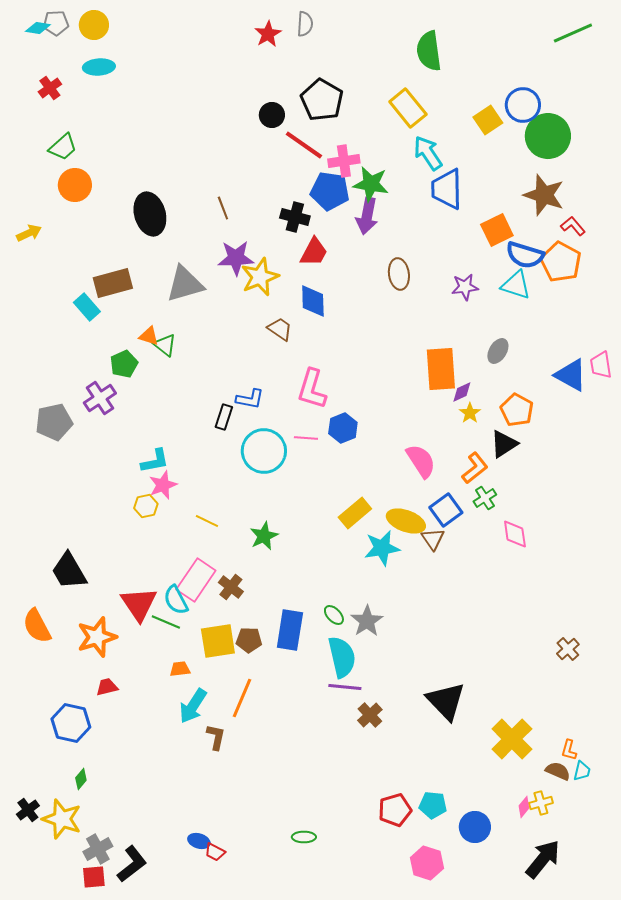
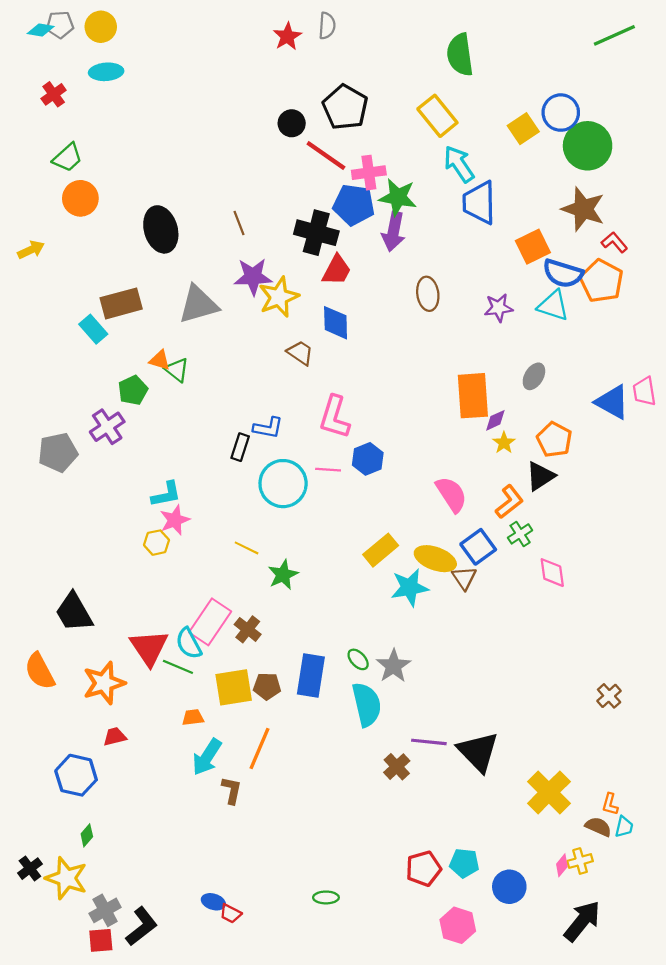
black cross: (295, 217) -> (316, 233), size x1.4
yellow line: (207, 521) -> (247, 548), moved
purple line: (345, 687) -> (429, 742), moved

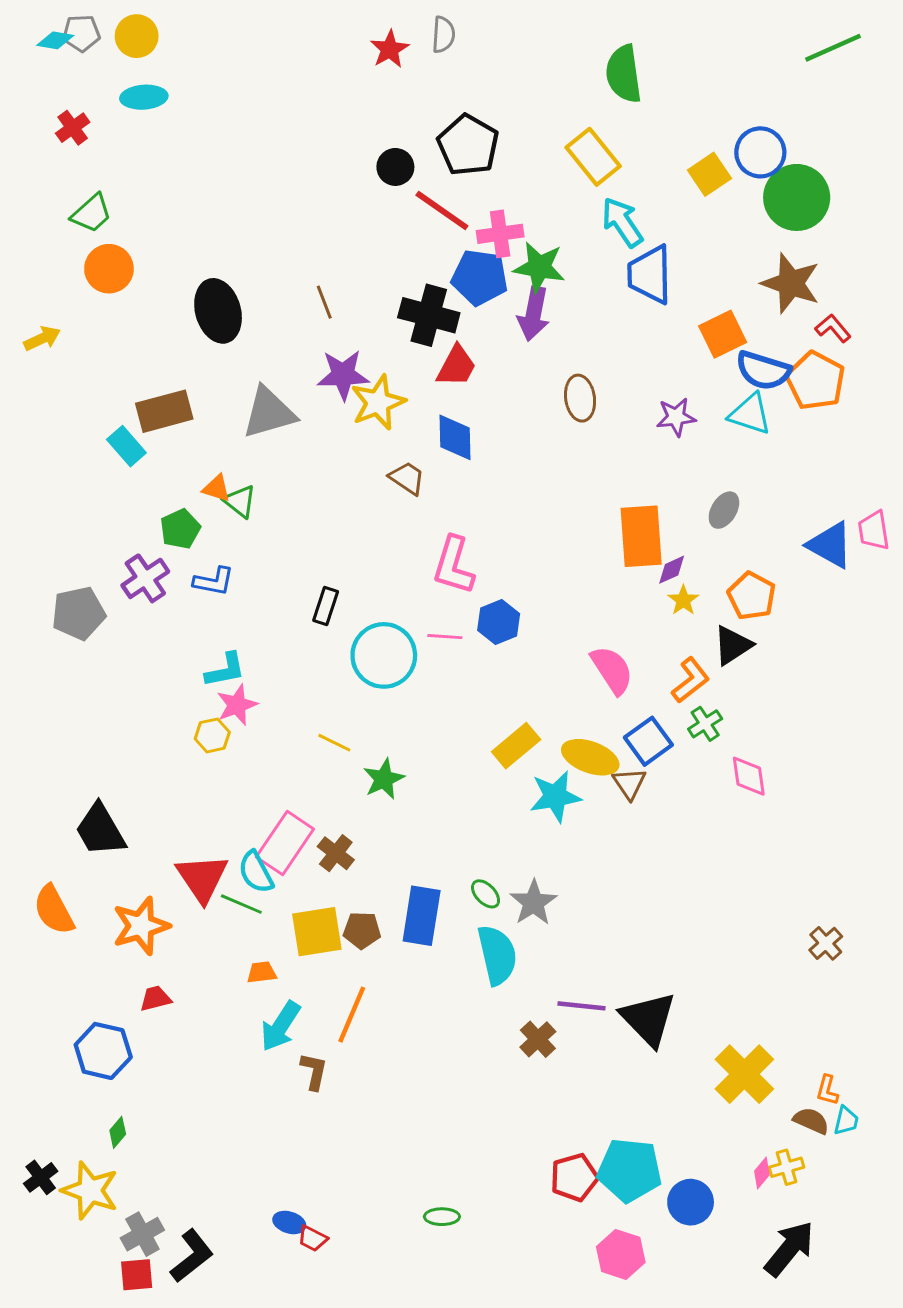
blue L-shape: (268, 428) -> (214, 581), moved
cyan pentagon: (464, 863) -> (629, 1170), size x1.6

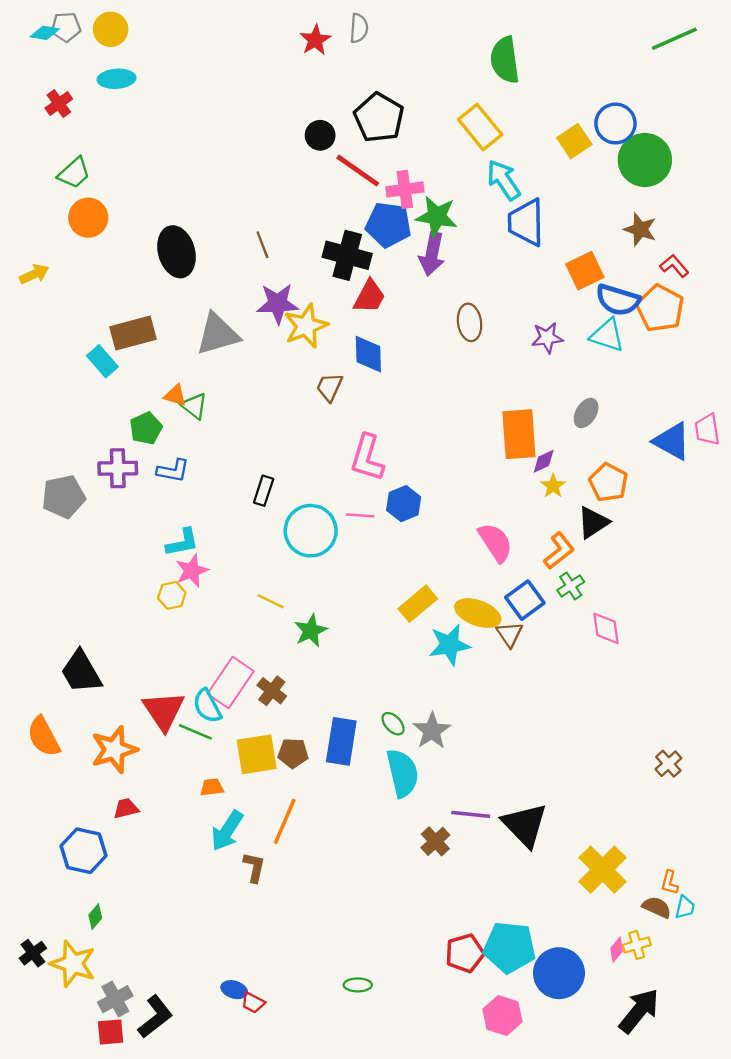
brown star: (791, 283) -> (640, 229), size x0.7
brown trapezoid: (407, 478) -> (330, 387), turned -100
purple cross: (145, 578) -> (118, 468), turned 33
blue circle: (691, 1202) -> (559, 973), size x1.4

